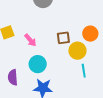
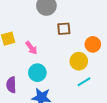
brown square: (63, 38) -> (64, 29), moved
cyan line: (84, 71) -> (84, 82), turned 64

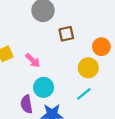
cyan line: (84, 82) -> (84, 94), moved
purple semicircle: (11, 85) -> (27, 104), moved

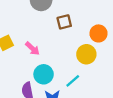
cyan line: (84, 94) -> (73, 81), moved

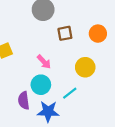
orange circle: (99, 33) -> (98, 34), moved
pink arrow: (32, 49) -> (44, 62), moved

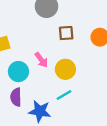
yellow circle: (85, 67) -> (65, 69), moved
cyan circle: (41, 85) -> (18, 72), moved

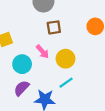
brown square: (66, 33) -> (54, 27), moved
purple semicircle: (16, 97) -> (22, 88), turned 49

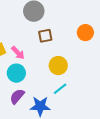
pink arrow: (42, 52) -> (18, 53), moved

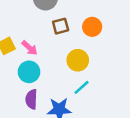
orange circle: (85, 33) -> (92, 27), moved
purple semicircle: (17, 96) -> (31, 99), turned -35

